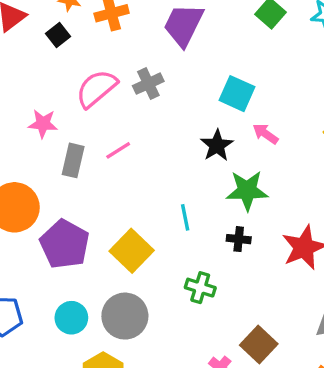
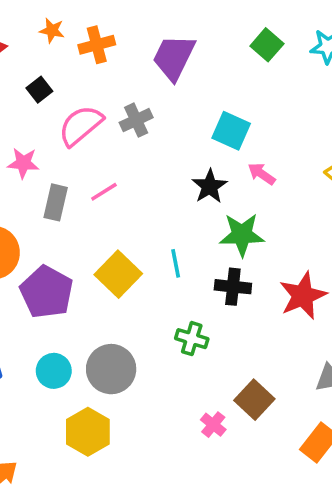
black square: (58, 35) -> (39, 90), moved
black cross: (239, 239) -> (233, 287), size x1.4
yellow square: (132, 251) -> (118, 274), moved

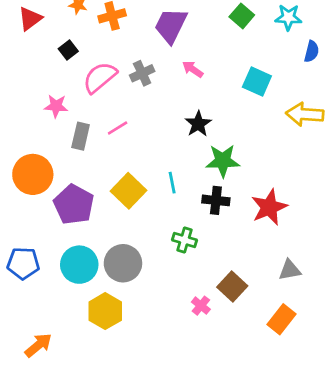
cyan square: (231, 131) -> (257, 81), moved
pink arrow: (262, 174) -> (193, 69), moved
cyan circle: (54, 371) -> (79, 265), size x1.4

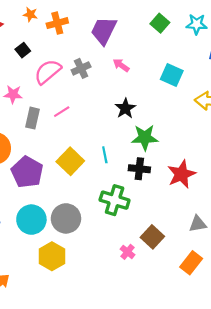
green cross: (184, 240) -> (115, 200), size x1.5

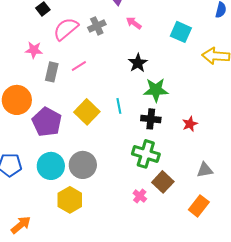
red star: (181, 174) -> (190, 124), size x0.6
green cross: (115, 200) -> (146, 154), moved

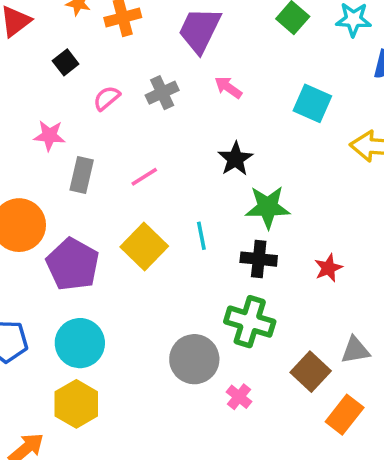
pink semicircle: (66, 29) -> (107, 98), size x0.6
pink line: (79, 66) -> (144, 177), moved
gray circle: (83, 165) -> (194, 359), moved
brown square: (163, 182) -> (311, 372), moved
yellow hexagon: (70, 200) -> (76, 404), moved

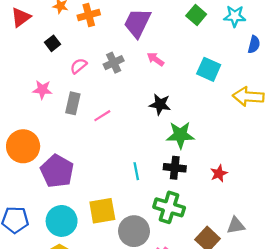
black star: (235, 159) -> (160, 104), turned -30
gray rectangle: (82, 175) -> (73, 103), moved
cyan line: (201, 236) -> (136, 171), moved
yellow square: (144, 247) -> (102, 211), moved, turned 36

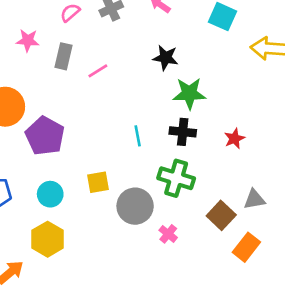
yellow square: (102, 211) -> (98, 182), size x0.7
cyan circle: (62, 221) -> (50, 194), size x0.7

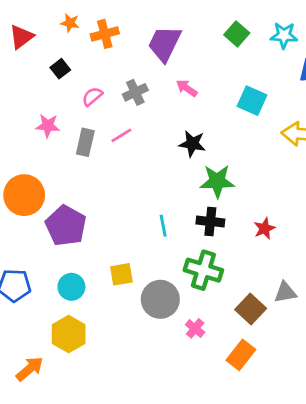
pink line: (98, 71) -> (121, 135), moved
orange rectangle: (246, 247) -> (241, 355), moved

